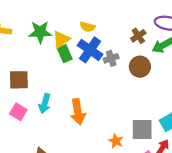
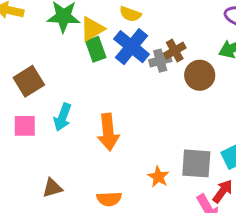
brown cross: (138, 36) -> (175, 51), moved
brown square: (19, 80) -> (29, 81), turned -35
pink square: (18, 112) -> (25, 126), turned -35

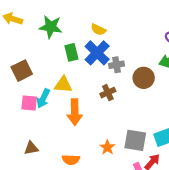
yellow triangle: (92, 29) -> (63, 85), moved, turned 30
brown cross: (175, 51) -> (108, 93), moved
pink square: (25, 126) -> (29, 103), moved

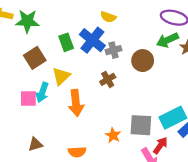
green star: (51, 27) -> (27, 21), moved
yellow semicircle: (98, 30) -> (108, 17), moved
brown square: (22, 71) -> (35, 58), moved
yellow triangle: (63, 85) -> (61, 76), turned -42

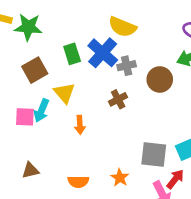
yellow semicircle: (108, 17) -> (122, 27), size x1.5
yellow triangle: (61, 76) -> (64, 93), turned -30
orange arrow: (76, 103) -> (80, 125), size x0.6
orange star: (113, 135) -> (120, 178), moved

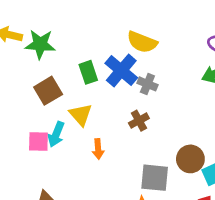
gray cross: (127, 66) -> (147, 84), turned 36
brown circle: (160, 79) -> (190, 159), moved
gray square: (154, 154) -> (155, 178), moved

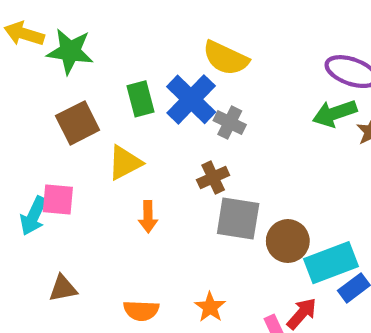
yellow triangle: (81, 115) -> (125, 163), turned 40
cyan arrow: (56, 134) -> (33, 216), moved
gray square: (155, 178) -> (238, 219), moved

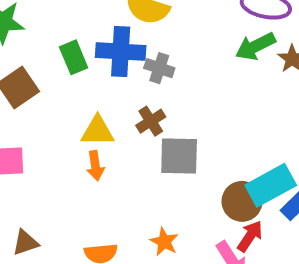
blue cross: (191, 99) -> (121, 51), turned -33
yellow triangle: (125, 163) -> (98, 131), moved, turned 36
brown circle: (288, 241) -> (242, 201), moved

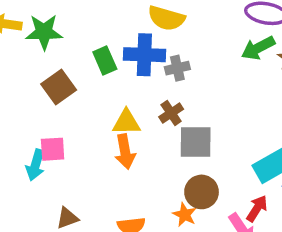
gray cross: (159, 68) -> (177, 68), turned -30
orange arrow: (95, 166) -> (125, 152), size x1.4
brown circle: (242, 201) -> (202, 192), moved

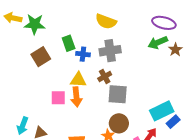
blue cross: (144, 55) -> (83, 54), moved, size x0.6
gray cross: (177, 68) -> (110, 51), size x1.5
pink square: (53, 149) -> (58, 98), moved
cyan arrow: (36, 165) -> (23, 126), moved

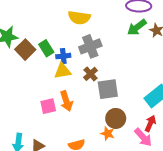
brown square: (41, 57) -> (25, 50), moved
yellow triangle: (78, 80) -> (63, 71), moved

